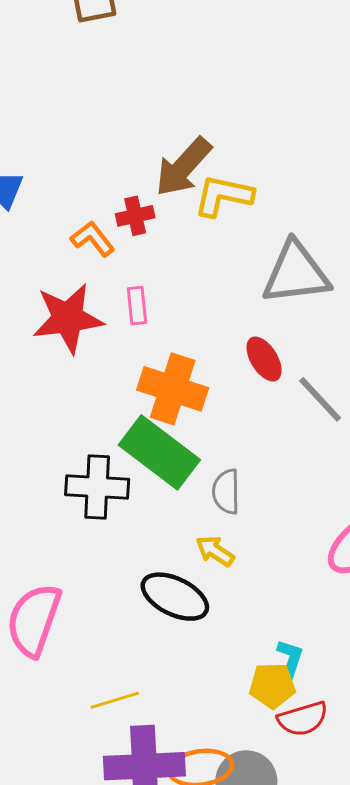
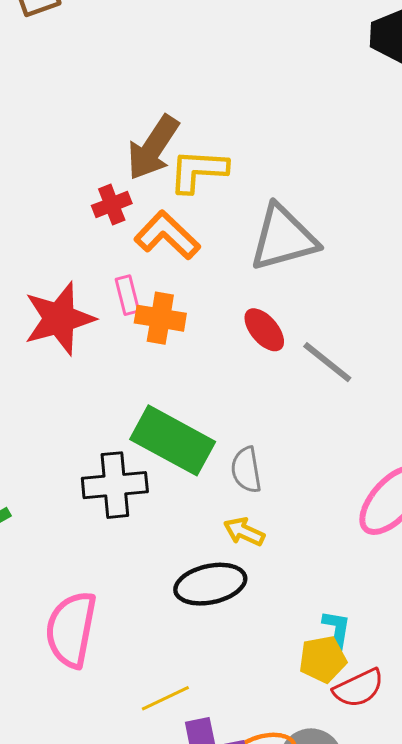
orange L-shape: (93, 239) -> (167, 235), moved, size x1.4
orange cross: (173, 389) -> (160, 318), moved, size x0.7
black ellipse: (175, 597) -> (210, 584), turned -30

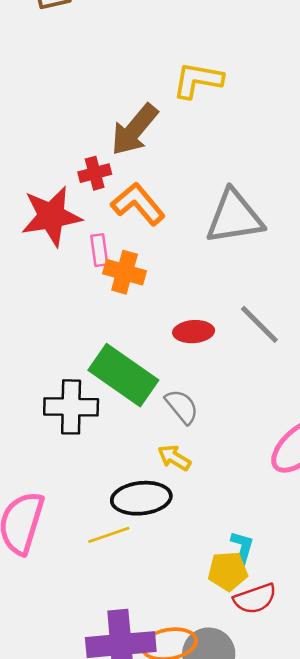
yellow L-shape: (198, 171) -> (198, 80), moved
red star: (59, 319) -> (51, 216), moved
red ellipse: (264, 330) -> (194, 332), moved, turned -60
gray semicircle: (246, 470) -> (182, 406), turned 144
yellow line: (165, 698) -> (109, 535), moved

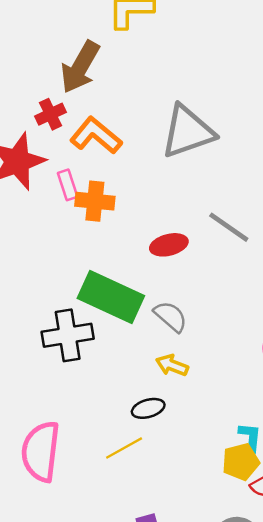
black ellipse: (141, 498) -> (148, 408), size x0.6

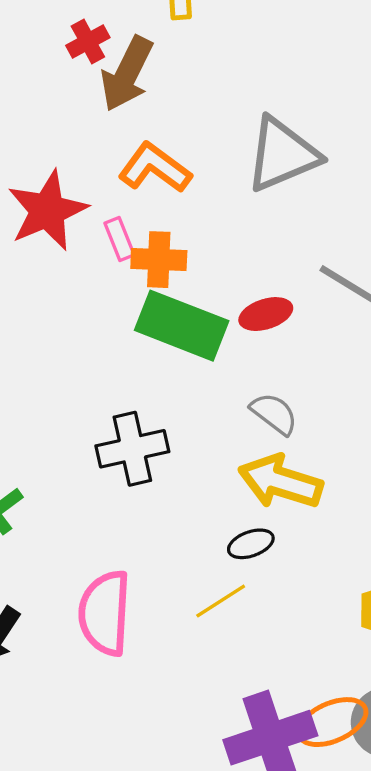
red cross: (50, 114) -> (88, 41), moved
green rectangle: (111, 297) -> (182, 326), moved
yellow arrow: (172, 365) -> (280, 482), size x1.8

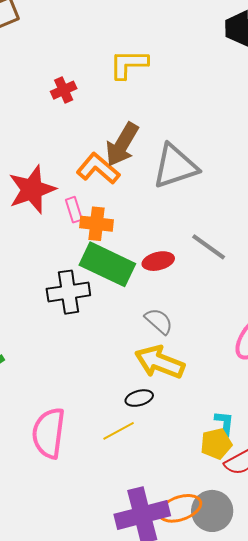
brown arrow: (127, 74) -> (122, 145), moved
black cross: (132, 449) -> (68, 292), moved

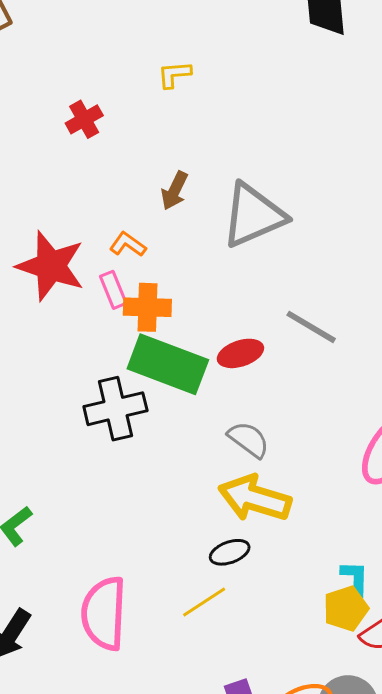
yellow L-shape: (129, 64) -> (174, 74), size x0.6
brown arrow: (122, 145) -> (175, 191), size x0.6
orange L-shape: (98, 169) -> (128, 244), moved, size x0.6
red star: (32, 190) -> (51, 266), turned -30

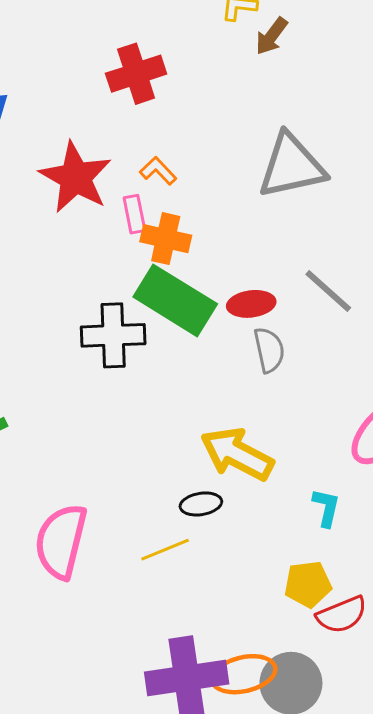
red cross: (84, 119) -> (136, 74), moved, size x1.5
brown arrow: (175, 191) -> (272, 36), moved
gray semicircle: (249, 439) -> (269, 350), moved, turned 30
cyan L-shape: (355, 578) -> (326, 508), moved

